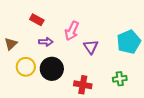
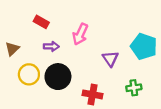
cyan pentagon: (129, 42) -> (144, 46), turned -30
purple triangle: (91, 47) -> (110, 59), moved

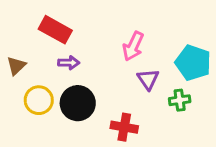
red rectangle: (41, 22) -> (55, 30), size x1.5
pink arrow: (80, 34) -> (133, 46), moved
green cross: (134, 88) -> (180, 100), moved

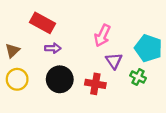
yellow circle: (39, 100) -> (17, 79), moved
green cross: (180, 100) -> (138, 77), turned 35
red cross: (124, 127) -> (95, 84), moved

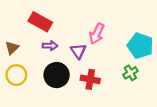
purple triangle: (114, 61) -> (78, 51), moved
green cross: (138, 77) -> (130, 73), turned 32

